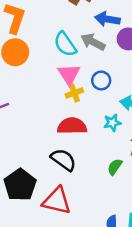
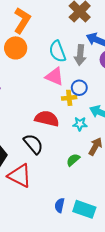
gray arrow: (93, 42) -> (80, 55), turned -126
pink triangle: (69, 74) -> (55, 76), turned -48
yellow cross: (74, 93) -> (69, 98), moved

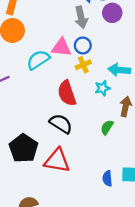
cyan semicircle: (57, 51) -> (38, 60), moved, turned 95
blue circle: (79, 88) -> (83, 45), moved
red semicircle: (47, 119) -> (67, 93), turned -105

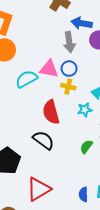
yellow cross: (83, 65) -> (68, 87), turned 32
red triangle: (57, 161) -> (39, 189), moved, turned -45

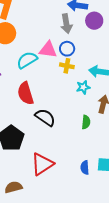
red semicircle: (51, 112) -> (26, 93), moved
green semicircle: (86, 147) -> (86, 122), turned 152

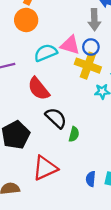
yellow cross: (67, 66) -> (88, 66), size x1.6
red semicircle: (26, 93) -> (39, 89), turned -30
green semicircle: (86, 122) -> (74, 134), moved

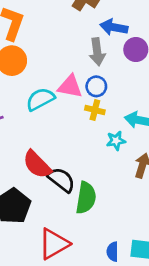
yellow cross: (88, 66) -> (95, 110), size x0.6
red semicircle: (39, 89) -> (37, 164), moved
green semicircle: (74, 134) -> (86, 198), size x1.6

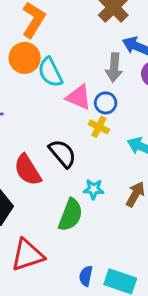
cyan semicircle: (40, 99) -> (50, 72), moved, turned -100
cyan star: (116, 141) -> (94, 189), moved
black semicircle: (61, 180) -> (62, 153), moved

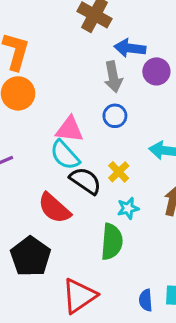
cyan semicircle: (50, 72) -> (65, 155), moved
pink triangle: (79, 97) -> (70, 129), moved
yellow cross: (99, 127) -> (119, 172), moved, turned 36

